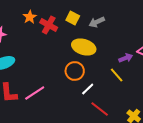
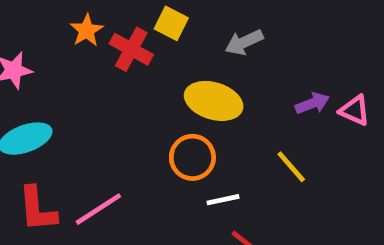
yellow square: (73, 18) -> (171, 23), moved
purple arrow: (126, 58) -> (312, 103), moved
white line: (88, 89) -> (223, 200), turned 32

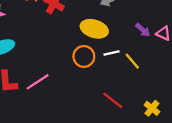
purple arrow: (312, 103) -> (143, 30), turned 63
white line: (223, 200) -> (112, 53), moved

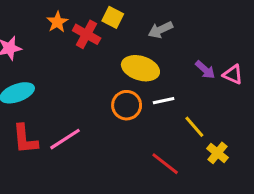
yellow line: (132, 61) -> (194, 127), moved
yellow cross: (152, 108) -> (217, 153), moved

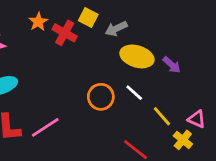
gray arrow: (160, 30) -> (116, 29), moved
yellow ellipse: (140, 68) -> (137, 56), moved
pink triangle: (233, 74) -> (197, 119), moved
white line: (164, 101) -> (134, 93), turned 54

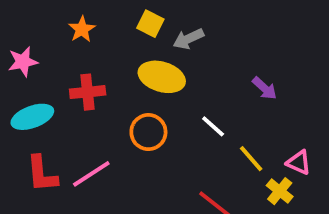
red cross: (65, 33) -> (88, 92), moved, turned -35
yellow ellipse: (137, 56) -> (162, 77), moved
orange circle: (101, 97) -> (148, 132), moved

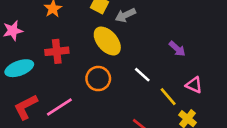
yellow ellipse: (162, 77) -> (107, 41), turned 32
pink triangle: (299, 162) -> (194, 85), moved
red L-shape: (42, 174) -> (26, 107), turned 68

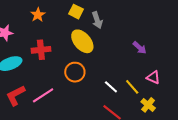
gray arrow: (125, 15) -> (97, 20), turned -84
white line: (142, 75) -> (111, 87), moved

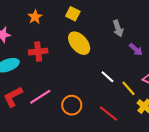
gray arrow: (97, 20) -> (118, 28), moved
orange circle: (75, 72) -> (72, 105), moved
white line: (111, 87) -> (107, 77), moved

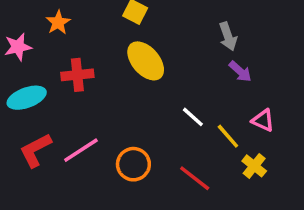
orange star: (35, 17) -> (58, 22), moved
gray arrow: (118, 28) -> (228, 36), moved

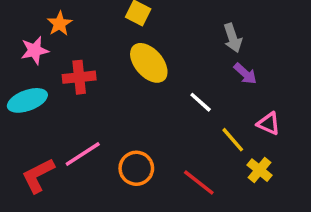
pink star: (18, 47) -> (35, 50), moved
white line: (193, 117) -> (201, 102), moved
red L-shape: (35, 150) -> (38, 175), moved

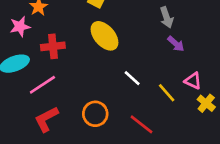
white line: (201, 102) -> (132, 78), moved
pink line: (83, 154) -> (42, 85), moved
yellow cross: (260, 170) -> (206, 103), moved
red L-shape: (38, 175) -> (46, 119), moved

